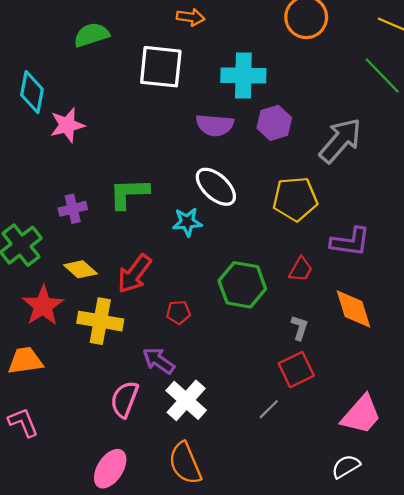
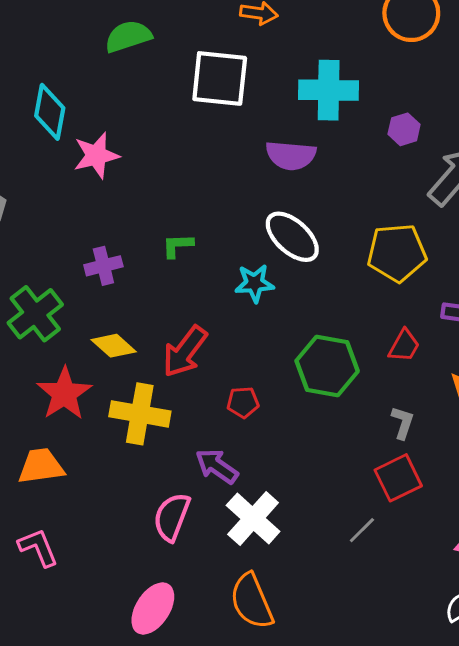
purple hexagon: (274, 123) -> (404, 129), moved, size x0.7
green L-shape: (129, 193) -> (178, 245), size x0.6

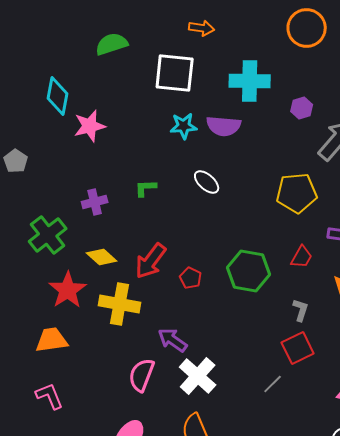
white ellipse: (292, 237) -> (207, 182), moved, size x0.7
cyan star: (255, 283) -> (184, 126), moved
red pentagon: (243, 402) -> (191, 278), moved, turned 30

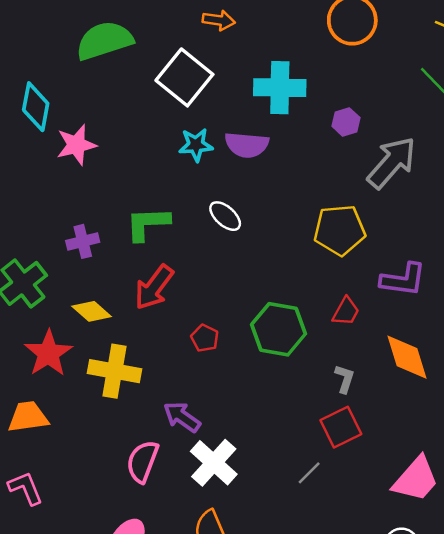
green semicircle: (112, 44) -> (104, 41), size x1.4
white square: (175, 73) -> (184, 77), turned 33
green L-shape: (146, 188) -> (148, 224), size x1.6
red arrow: (151, 261) -> (154, 287), moved

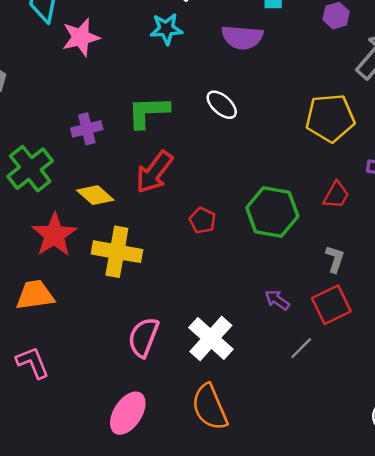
cyan star: (196, 145) -> (166, 29), moved
purple arrow: (182, 417) -> (277, 300), moved, size x0.7

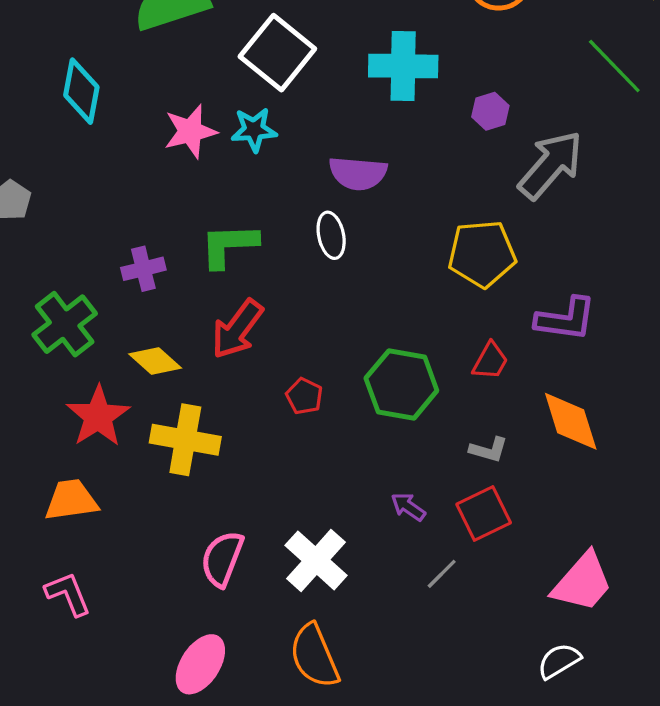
pink star: (81, 37) -> (190, 131), moved
purple semicircle: (242, 37) -> (358, 173), moved
white ellipse: (222, 105) -> (331, 235), turned 36
gray L-shape: (335, 259) -> (489, 450), turned 88

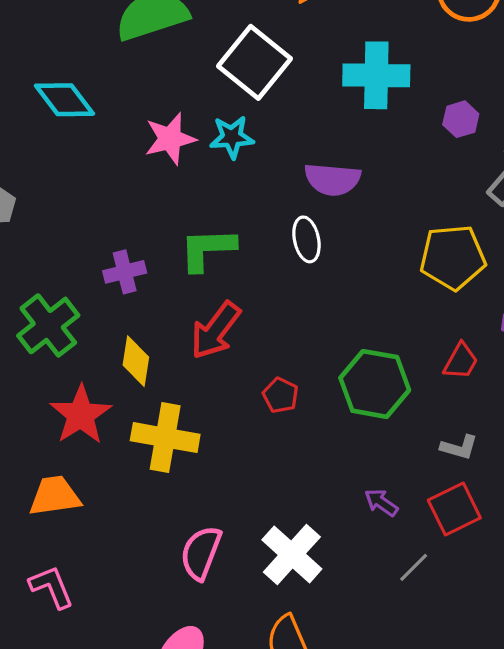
cyan diamond: (81, 91) -> (64, 100), turned -48
yellow diamond: (155, 361) -> (136, 361), turned 57

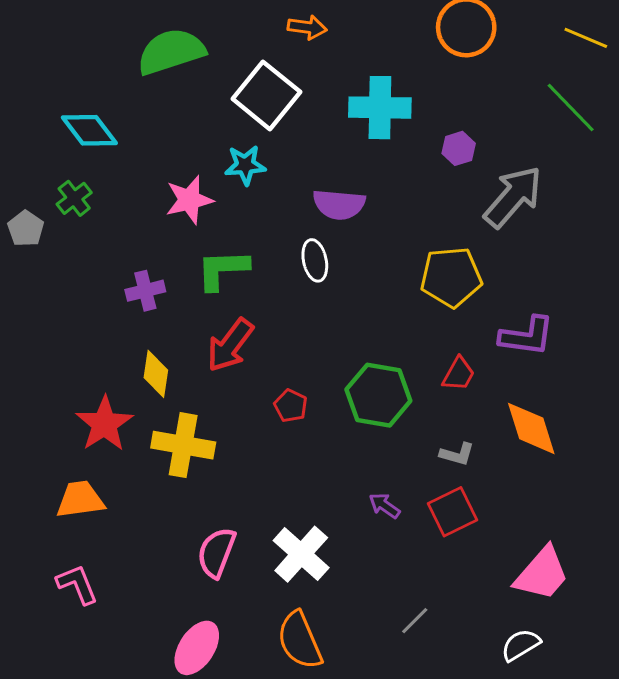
pink star: (170, 139) -> (189, 200), moved
green cross: (48, 325) -> (74, 198), moved, size x0.6
gray line: (414, 567) -> (415, 621), moved

